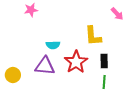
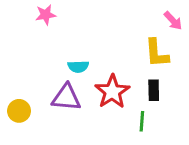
yellow L-shape: (93, 36) -> (157, 53), moved
green line: (104, 82) -> (142, 121), moved

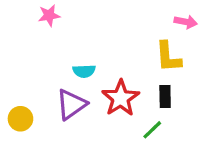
pink arrow: (173, 21) -> (186, 22), turned -36
purple triangle: (66, 98) -> (71, 104), turned -40
green line: (142, 121) -> (152, 130), turned 42

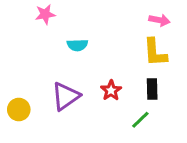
pink arrow: (186, 22) -> (159, 20), moved
cyan semicircle: (84, 71) -> (77, 45), moved
red star: (121, 98) -> (111, 90), size x0.6

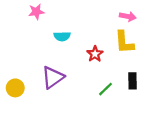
black rectangle: (152, 89) -> (132, 81), moved
red star: (111, 90) -> (95, 54), moved
green line: (140, 120) -> (105, 89), moved

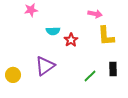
pink arrow: (128, 16) -> (95, 14), moved
red star: (95, 54) -> (71, 40), moved

